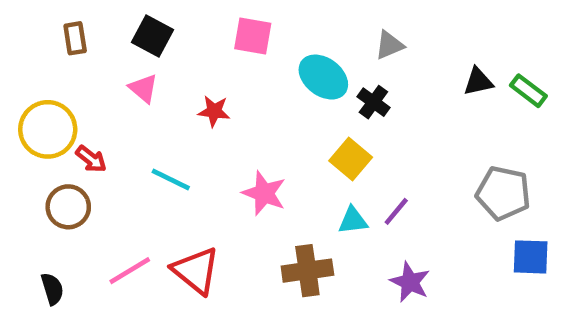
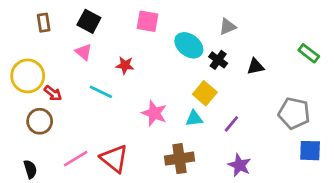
black triangle: (478, 82) -> (255, 67), moved
cyan line: (171, 180) -> (101, 92), moved
cyan triangle: (353, 221) -> (194, 119), moved

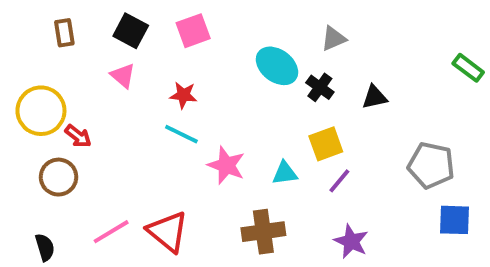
pink square: (148, 21) -> (193, 31), moved, turned -30
green rectangle: (309, 53) -> (468, 68), moved
cyan line: (101, 92) -> (181, 134), moved
yellow square: (205, 93) -> (326, 144), moved, turned 30

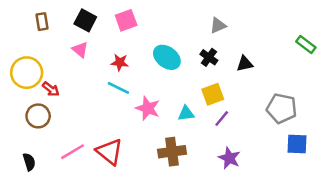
cyan ellipse: (277, 66) -> (167, 57), moved

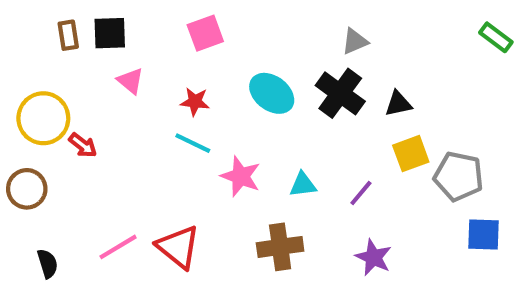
black square: (85, 20) -> (110, 33), moved, turned -30
green rectangle: (306, 45) -> (496, 37), moved
black cross: (209, 57) -> (340, 93), size x1.6
yellow square: (213, 94) -> (411, 154), moved
brown circle: (38, 116) -> (27, 189), moved

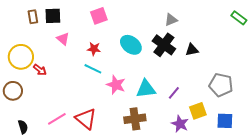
yellow square: (411, 154) -> (198, 111), moved
cyan triangle: (303, 185) -> (146, 89), size x1.5
blue square: (483, 235) -> (225, 121), moved

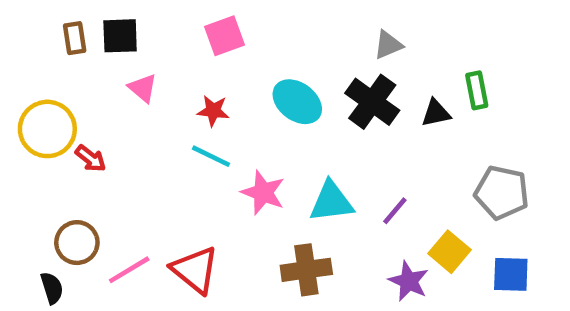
green rectangle: (239, 18) -> (477, 90), moved, turned 42
brown circle: (13, 91) -> (77, 243), moved
yellow square: (198, 111) -> (449, 252), turned -30

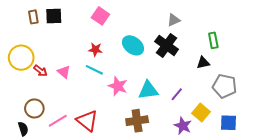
pink square: (225, 36) -> (100, 16), turned -36
pink triangle: (143, 88) -> (64, 72), moved
black triangle: (436, 113) -> (203, 63), moved

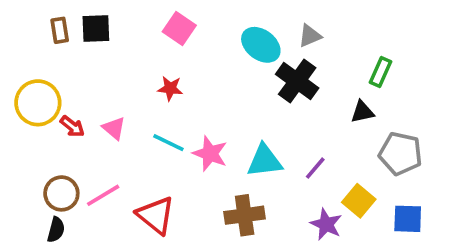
green rectangle: (213, 40) -> (381, 72), turned 35
cyan ellipse: (133, 45) -> (261, 45), moved
cyan line: (94, 70) -> (168, 143), moved
pink line: (58, 121) -> (103, 195), moved
black semicircle: (23, 129) -> (56, 230), moved, turned 32

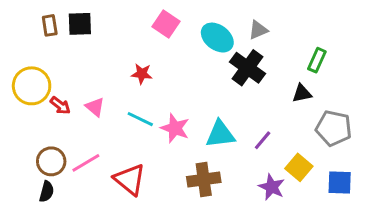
pink square: (179, 28) -> (166, 24), moved

